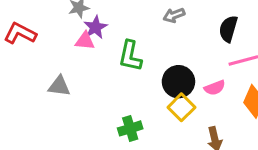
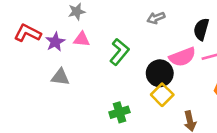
purple star: (95, 27) -> (55, 42), moved
green L-shape: (130, 56) -> (119, 52), turned -152
pink semicircle: (215, 88) -> (182, 57), moved, size x1.5

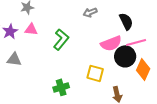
black semicircle: (201, 29) -> (126, 21), turned 138
black circle: (160, 73) -> (125, 56), moved
yellow square: (162, 95) -> (95, 73), turned -30

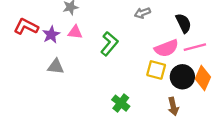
black circle: (125, 56) -> (182, 77), moved
yellow square: (95, 73) -> (156, 70), moved
green cross: (61, 87) -> (121, 103), moved, turned -35

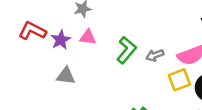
gray arrow: (142, 13) -> (155, 55), moved
yellow square: (156, 70) -> (179, 80), turned -36

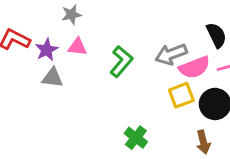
gray arrow: (155, 55) -> (171, 54), moved, size x1.5
gray triangle: (66, 76) -> (52, 78), moved

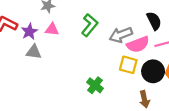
green L-shape: (121, 62) -> (90, 25), moved
yellow square: (181, 95) -> (128, 65), turned 36
green cross: (136, 138) -> (95, 85), moved

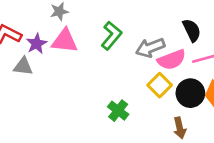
pink triangle: (52, 29) -> (65, 41), size x1.5
gray triangle: (34, 52) -> (23, 66), moved
yellow square: (128, 65) -> (160, 85), turned 30

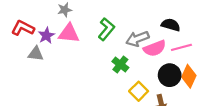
black semicircle: (192, 30) -> (171, 25), turned -48
yellow square: (160, 85) -> (139, 91), moved
green cross: (118, 111) -> (120, 64), moved

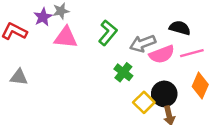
purple star: (46, 36) -> (43, 17), moved
gray triangle: (36, 54) -> (19, 77), moved
black circle: (170, 75) -> (164, 94), moved

